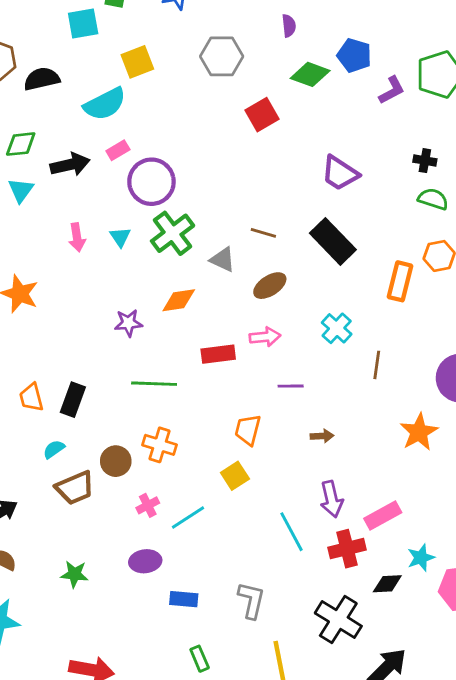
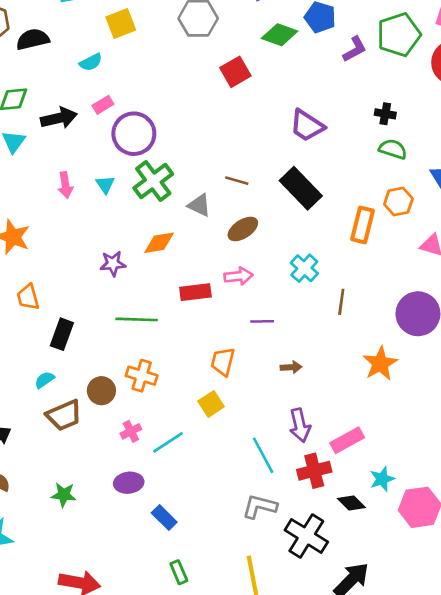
cyan semicircle: (105, 104) -> (91, 62), size x0.6
orange trapezoid: (31, 397) -> (28, 297), moved
black diamond: (387, 584) -> (351, 503), turned 48
blue rectangle: (184, 599) -> (164, 517), turned 40
gray L-shape: (251, 600) -> (260, 506), moved, turned -88

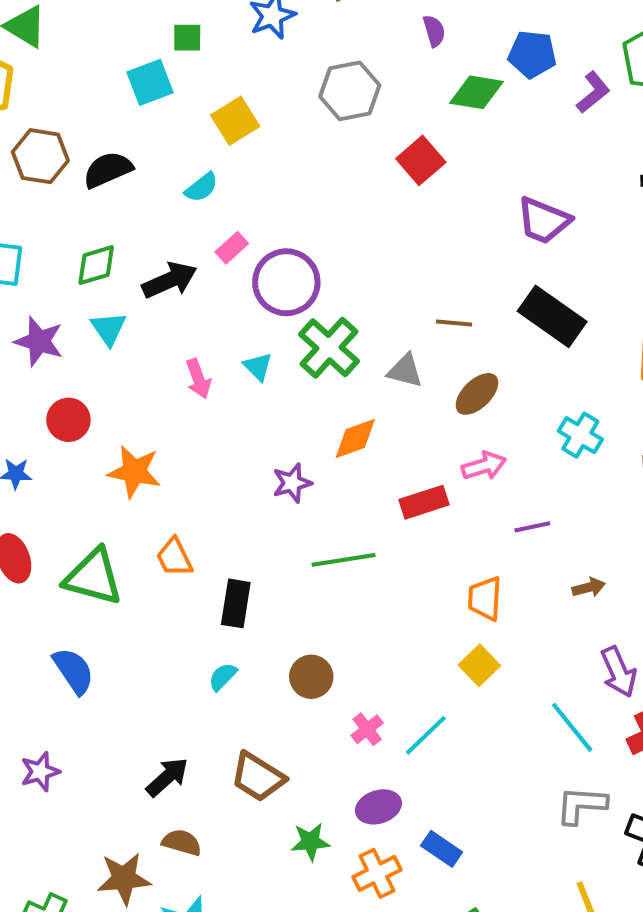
orange cross: (142, 376) -> (377, 873), moved, turned -32
brown trapezoid: (64, 415) -> (258, 777), moved, turned 66
green star: (64, 495) -> (310, 842), moved

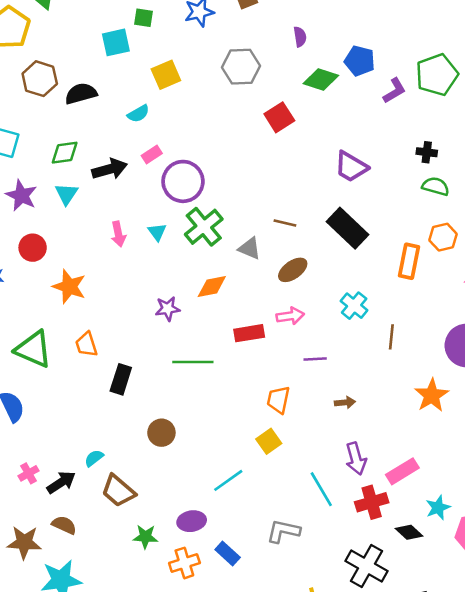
cyan semicircle: (223, 677) -> (94, 458), moved
pink cross: (367, 729) -> (29, 473), moved
gray L-shape: (581, 805) -> (283, 531), moved

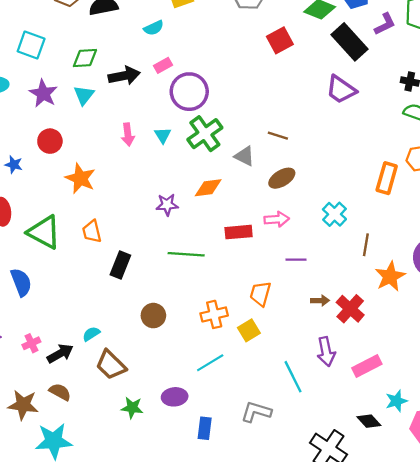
black rectangle: (347, 228) -> (350, 42), moved
orange star: (432, 395) -> (390, 276), moved
red cross: (372, 502) -> (350, 309), moved, turned -36
blue rectangle: (228, 554) -> (205, 428), turned 50
orange cross: (184, 563) -> (214, 314), moved

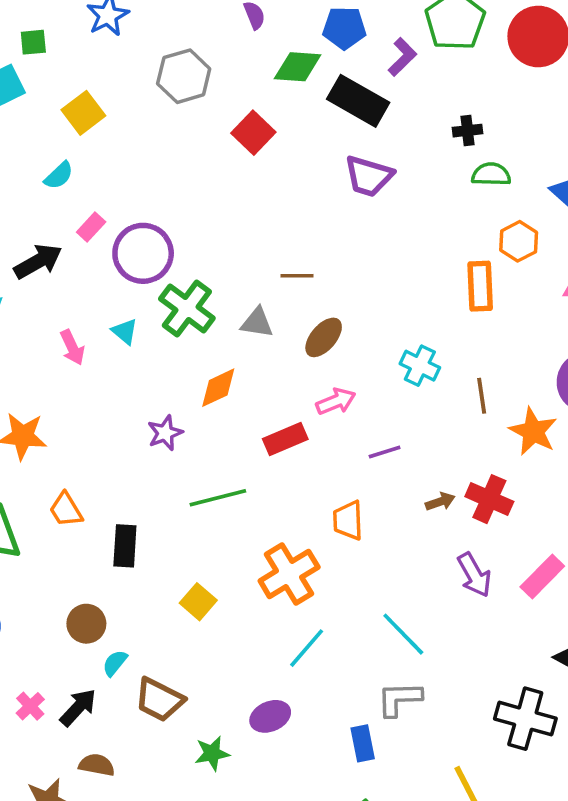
orange cross: (214, 314) -> (289, 574), size x1.4
brown circle: (153, 316) -> (86, 624), moved
yellow square: (249, 330) -> (198, 602), moved
cyan line: (293, 377) -> (403, 634), moved
blue rectangle: (205, 428) -> (363, 743), moved

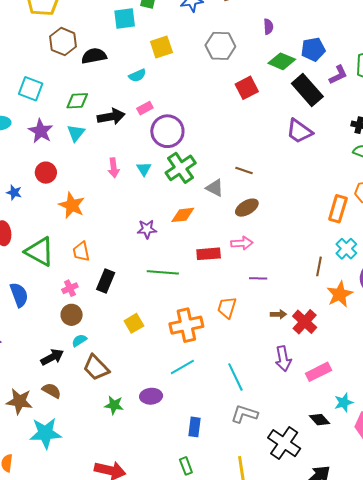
blue pentagon: (344, 28) -> (313, 49), turned -30
cyan cross: (420, 366) -> (346, 249), moved
gray L-shape: (399, 699) -> (244, 414), moved
pink cross: (30, 706) -> (70, 288), moved

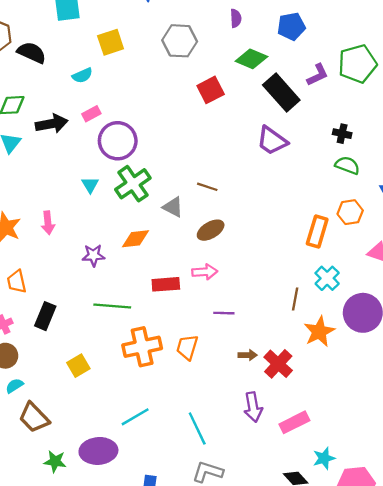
blue pentagon: (313, 49) -> (291, 26), moved
black semicircle: (94, 56) -> (32, 53), turned 35
pink arrow: (114, 168) -> (48, 223), moved
orange cross: (186, 325) -> (142, 347), moved
purple ellipse: (151, 396) -> (98, 451), size x1.4

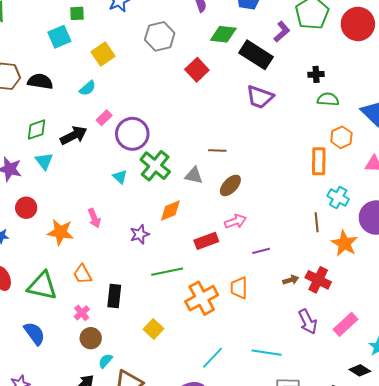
cyan line: (197, 428) -> (267, 353), turned -40

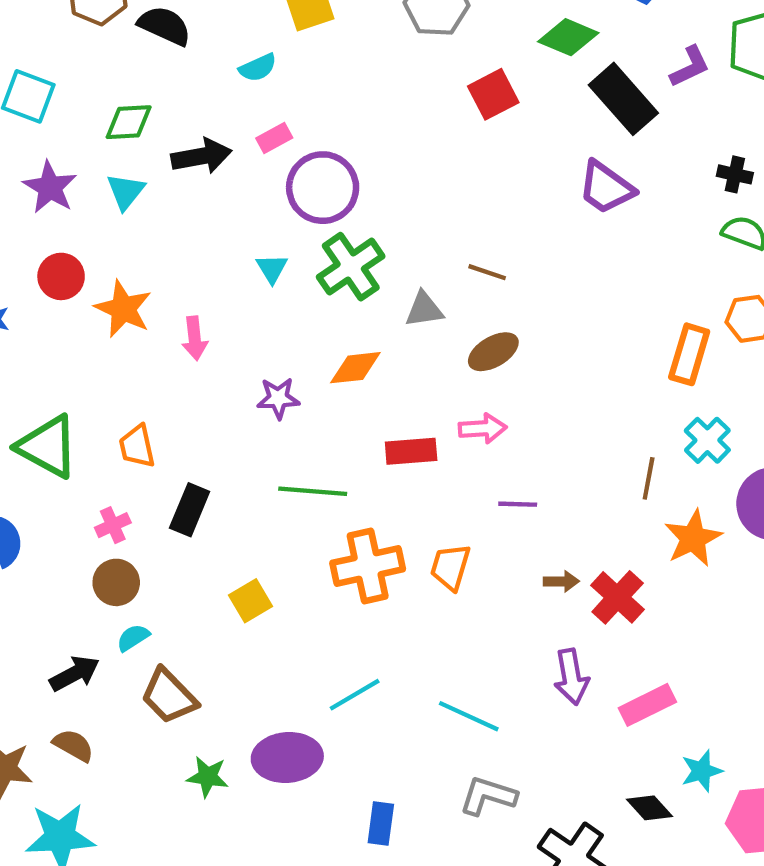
gray triangle: (194, 175) -> (424, 309), turned -36
orange star: (60, 232) -> (123, 309), moved

